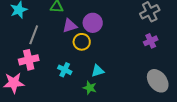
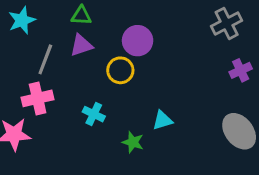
purple triangle: (70, 26) -> (81, 45), moved
purple cross: (151, 41) -> (241, 70), moved
cyan triangle: (98, 71) -> (163, 120), moved

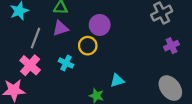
pink cross: (38, 98) -> (30, 65), turned -36
cyan cross: (94, 114) -> (66, 63), moved

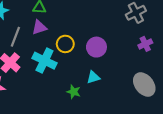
purple circle: (100, 25) -> (96, 47), moved
cyan cross: (66, 63) -> (44, 61), size x1.6

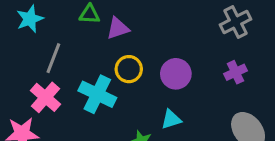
purple triangle: (39, 27) -> (118, 28), moved
purple cross: (145, 44) -> (235, 72), moved

